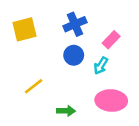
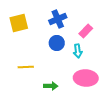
cyan arrow: (101, 66) -> (78, 51), turned -40
yellow line: (34, 86) -> (26, 67), turned 35

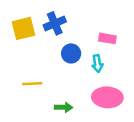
blue cross: (58, 19) -> (55, 23), moved
pink rectangle: (86, 31) -> (107, 38), turned 56

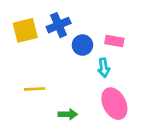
blue circle: (71, 53) -> (82, 45), moved
pink ellipse: (107, 97) -> (114, 104), turned 60

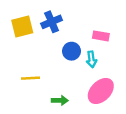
blue circle: (82, 45) -> (71, 51), moved
pink ellipse: (114, 104) -> (101, 91), turned 72

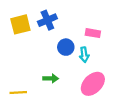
yellow line: (30, 78) -> (18, 92), moved
green arrow: (60, 100) -> (51, 78), moved

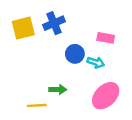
cyan arrow: (84, 55) -> (96, 62), turned -64
yellow line: (18, 92) -> (37, 105), moved

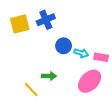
pink rectangle: (106, 38) -> (101, 57), moved
yellow line: (37, 105) -> (31, 90), turned 49

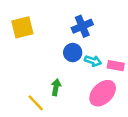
blue cross: (46, 20) -> (82, 26), moved
green arrow: (49, 76) -> (56, 87), turned -80

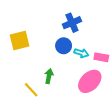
yellow square: (22, 27) -> (20, 41), moved

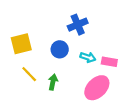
blue circle: (64, 46) -> (60, 49), moved
yellow line: (31, 90) -> (29, 74), moved

